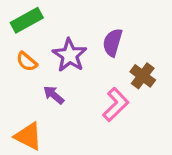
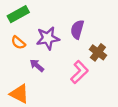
purple star: (70, 55) -> (48, 38), turned 30

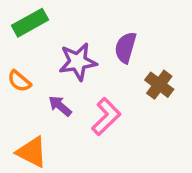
orange semicircle: (18, 43) -> (19, 81), moved
pink L-shape: (79, 72) -> (106, 117), moved

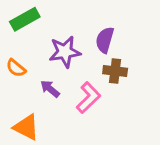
brown cross: (159, 85) -> (115, 71), moved, turned -30

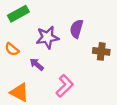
brown cross: (115, 71) -> (101, 51), moved
pink L-shape: (88, 98) -> (65, 86), moved

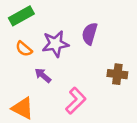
orange semicircle: (12, 49) -> (24, 49), moved
brown cross: (101, 51) -> (117, 74), moved

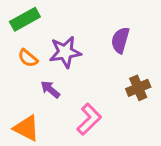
purple semicircle: (90, 34) -> (120, 40), moved
brown cross: (117, 74) -> (138, 88), turned -30

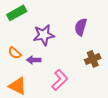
orange semicircle: (28, 58) -> (15, 53), moved
purple arrow: (50, 89) -> (34, 60), turned -40

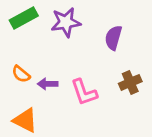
purple star: (44, 35) -> (66, 22), moved
pink L-shape: (60, 80) -> (84, 92), moved, turned 115

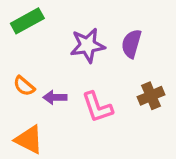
purple star: (66, 22) -> (88, 45), moved

